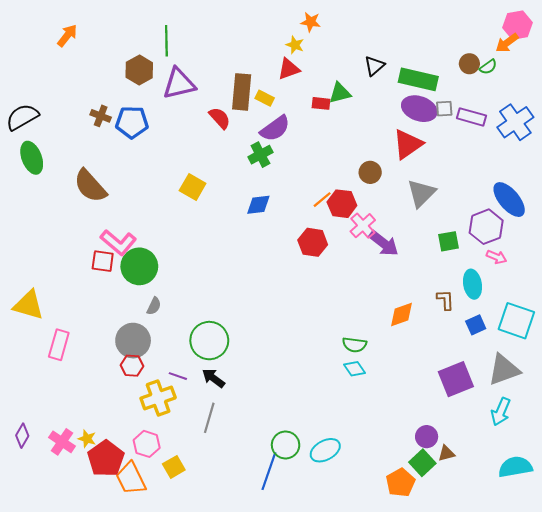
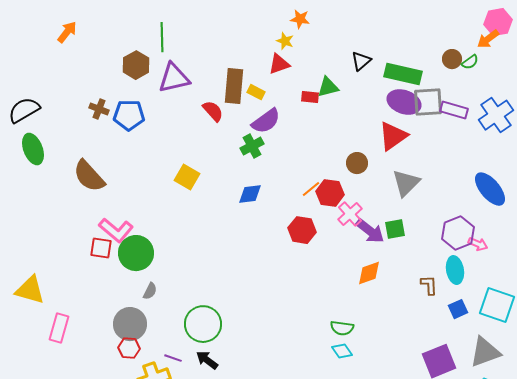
gray square: (444, 109) -> (428, 102), size x1.8
purple hexagon: (486, 227) -> (458, 233), moved
green square: (448, 241) -> (395, 229), moved
orange diamond: (401, 314) -> (369, 273), moved

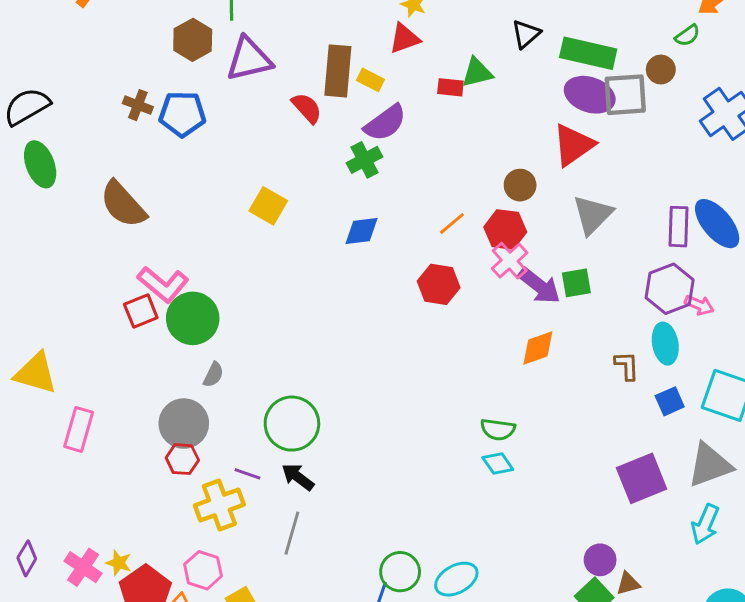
brown circle: (452, 59) -> (661, 70), moved
purple rectangle: (454, 110) -> (679, 227), moved, turned 76
red hexagon: (330, 193) -> (505, 229), moved
red square: (101, 248) -> (141, 311), turned -30

